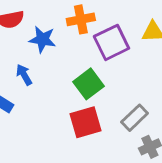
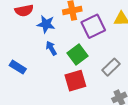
blue arrow: (24, 75) -> (51, 48), moved
gray rectangle: (135, 118) -> (111, 67), moved

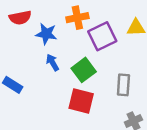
gray rectangle: (111, 67) -> (123, 85), turned -42
red square: (75, 81) -> (81, 101), turned 30

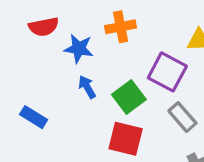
purple square: (102, 36) -> (167, 72), moved, turned -36
gray rectangle: (123, 85) -> (182, 117), turned -45

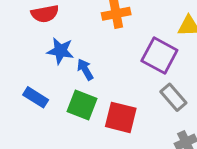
blue star: (79, 48) -> (60, 51), moved
green square: (129, 97) -> (82, 105), moved, turned -32

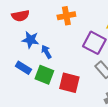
blue rectangle: (36, 97) -> (23, 68), moved

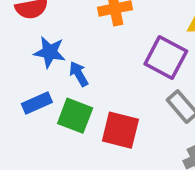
blue rectangle: (23, 68) -> (37, 103), turned -56

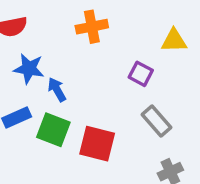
purple square: (166, 58) -> (141, 74), size x0.6

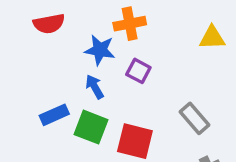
blue star: (29, 69) -> (100, 50), moved
purple square: (141, 74) -> (138, 71), moved

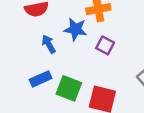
blue arrow: (95, 87) -> (49, 44), moved

